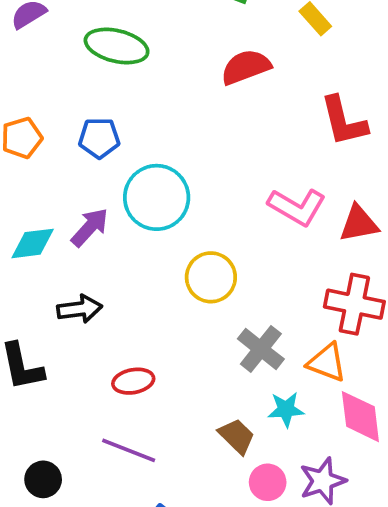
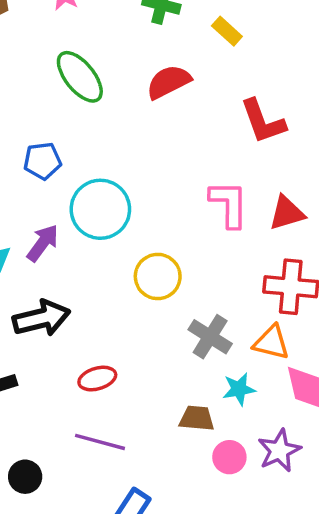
green ellipse: (117, 46) -> (80, 77), moved, turned 44
pink L-shape: (297, 207) -> (229, 204), turned -114
black arrow: (80, 309) -> (41, 318), size x1.4
brown trapezoid: (237, 436) -> (197, 418), turned -33

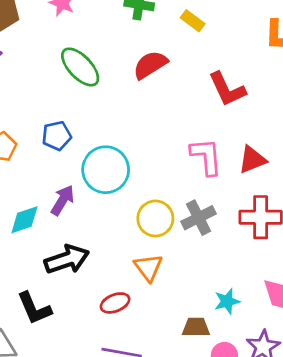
gray cross: (210, 337) -> (199, 218), moved, turned 36
orange triangle: (271, 342) -> (148, 267), moved, turned 44

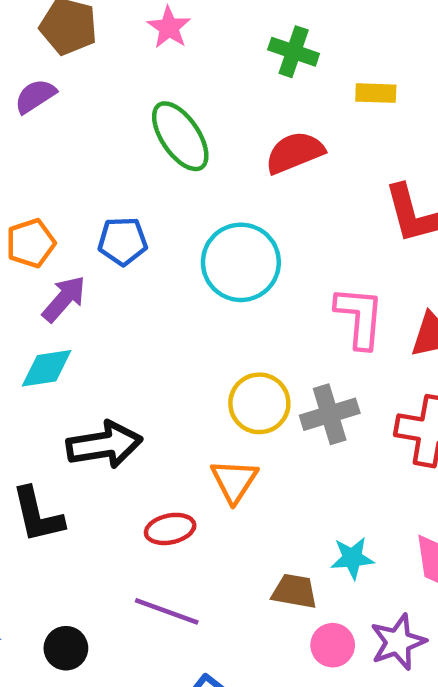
yellow rectangle: (193, 21) -> (376, 93), turned -45
cyan circle: (106, 170) -> (241, 262), moved
purple arrow: (63, 200) -> (64, 299), moved

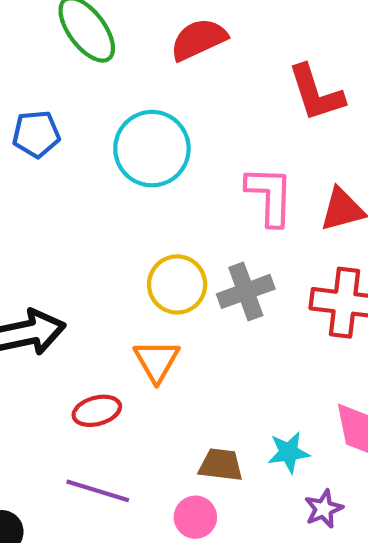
cyan star: (352, 558) -> (289, 452), moved
purple star: (398, 642) -> (324, 509), size x0.7
pink circle: (333, 645) -> (195, 517), moved

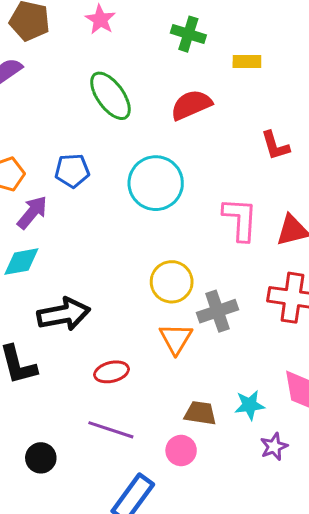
red L-shape: (316, 93) -> (275, 146), size x0.7
gray cross: (246, 291) -> (218, 311), moved
orange triangle: (157, 361) -> (176, 339), moved

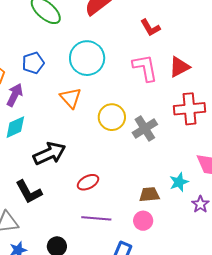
red L-shape: (275, 146) -> (150, 28), moved
orange triangle: (176, 339) -> (71, 98), moved

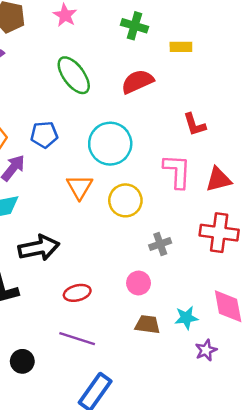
yellow circle: (112, 117) -> (125, 200), moved
gray cross: (145, 128) -> (160, 244), size x0.7
pink circle: (143, 221) -> (139, 283), moved

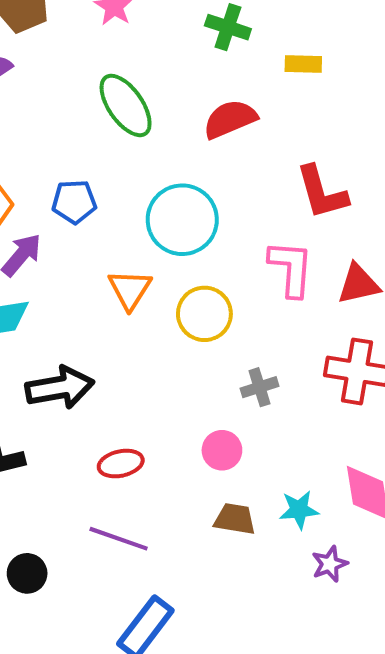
red L-shape: (194, 124) -> (322, 192), size x1.4

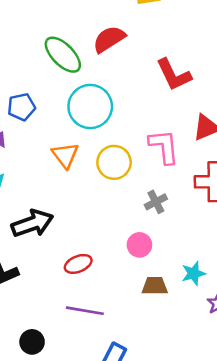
green ellipse: (126, 105) -> (63, 55), moved
pink L-shape: (291, 268) -> (164, 147), moved

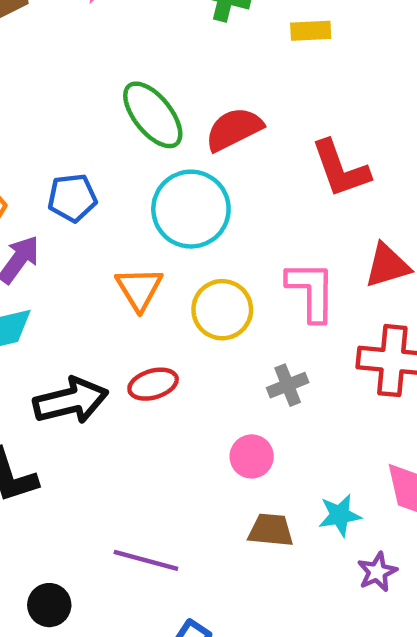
red semicircle: (109, 39) -> (234, 129), moved
red ellipse: (78, 264) -> (153, 384), moved

